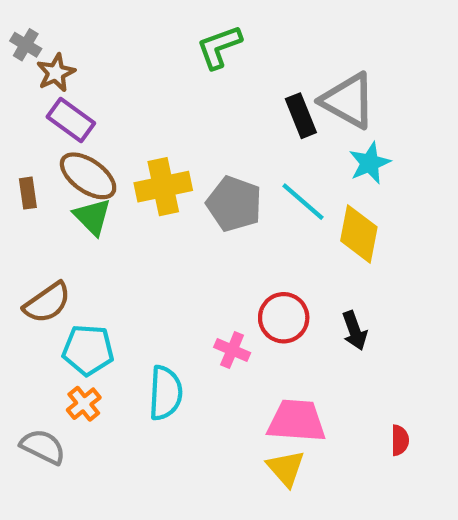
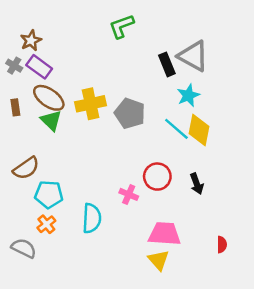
gray cross: (26, 45) -> (14, 66), moved
cyan star: (370, 163) -> (188, 95), moved
cyan line: (303, 202) -> (176, 129), moved

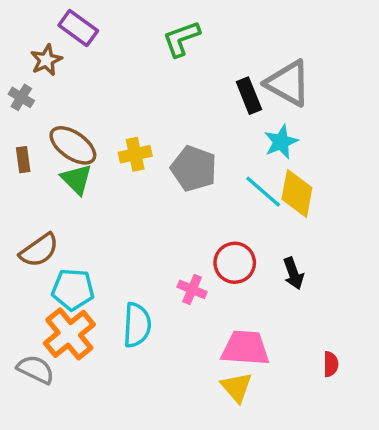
purple rectangle: (39, 67) -> (78, 28), moved
yellow cross: (91, 104) -> (135, 154), size x0.7
orange cross: (46, 224) -> (69, 334), size x1.8

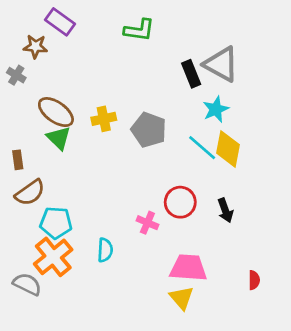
green L-shape: (181, 39) -> (139, 30), turned -152
brown star: (46, 60) -> (35, 46), turned 30
brown rectangle: (23, 160) -> (18, 160), moved
cyan semicircle: (137, 325) -> (105, 250), size x0.7

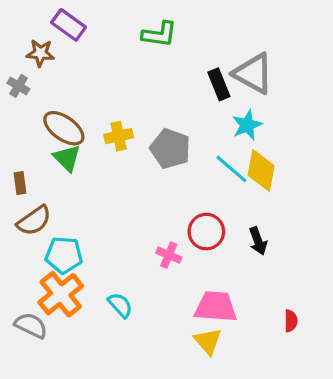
cyan semicircle: (105, 250) -> (120, 305), moved, turned -45

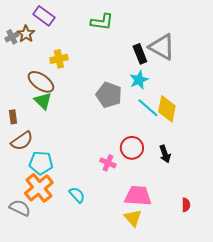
brown star: (40, 53) -> (26, 34), turned 30
gray cross: (18, 86) -> (12, 37), moved, turned 32
cyan star: (247, 125) -> (139, 80), moved
yellow cross: (119, 136) -> (59, 59), moved

